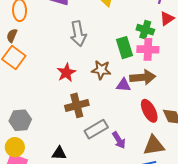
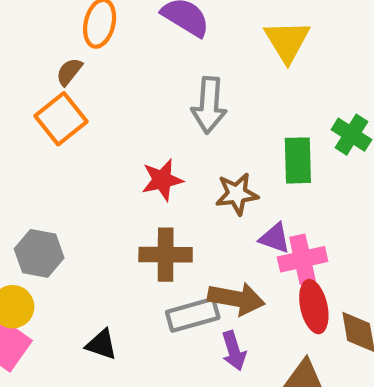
pink cross: (148, 49) -> (303, 259), moved, turned -30
brown star: (101, 70) -> (237, 194), turned -30
brown arrow: (143, 77) -> (236, 299), moved

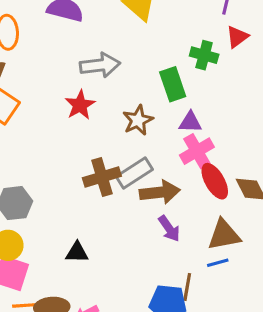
gray arrow: (209, 105) -> (100, 65), turned -84
red star: (162, 180) -> (80, 105), moved
purple triangle: (275, 238) -> (190, 122), moved
gray rectangle: (193, 315) -> (134, 173), moved

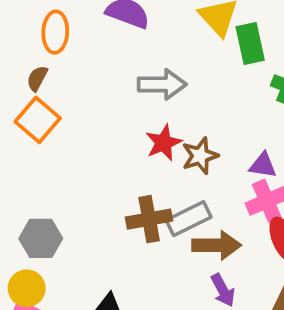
green rectangle: (173, 84) -> (250, 43), moved
red star: (80, 105) -> (163, 143), moved

